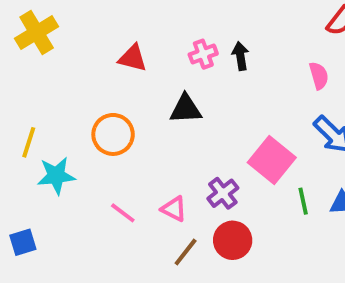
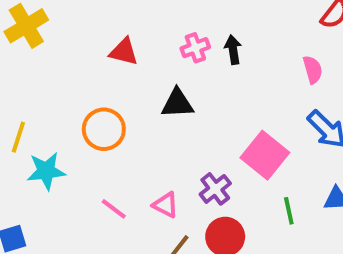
green line: (303, 201) -> (289, 211), moved

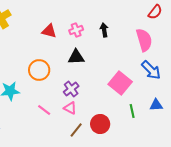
pink cross: (195, 48) -> (76, 30), moved
pink semicircle: (313, 70) -> (144, 40), size x1.6
purple cross: (215, 189) -> (71, 89), moved

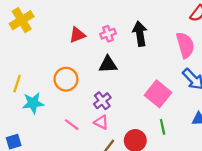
black arrow: (104, 30) -> (140, 34), size x1.5
red triangle: (49, 31) -> (77, 35), turned -35
green line: (132, 111) -> (163, 127), moved

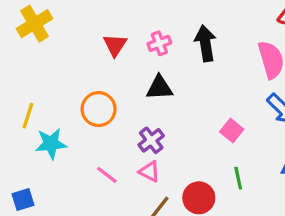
red triangle: (77, 35) -> (115, 45), turned -36
pink square: (158, 94) -> (232, 130), size x0.6

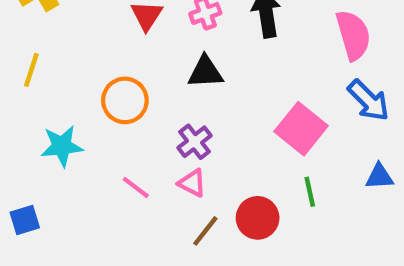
yellow line: (28, 116) -> (31, 70), moved
pink square: (232, 130) -> (301, 129), size x1.6

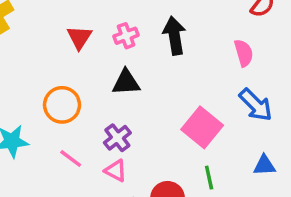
pink semicircle: (353, 35) -> (244, 53), size x0.7
pink line: (136, 187) -> (71, 159), moved

